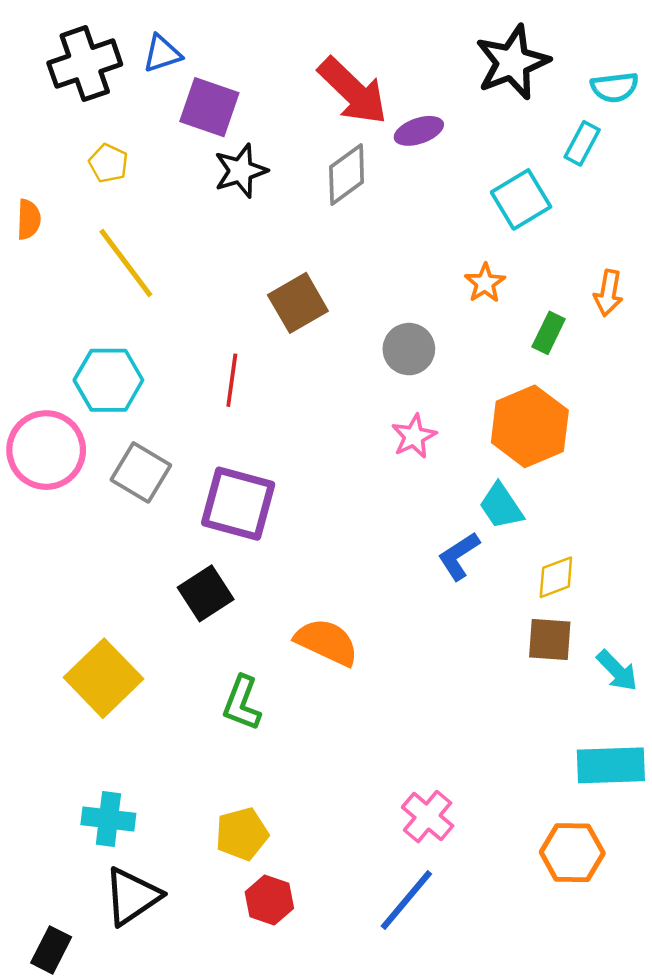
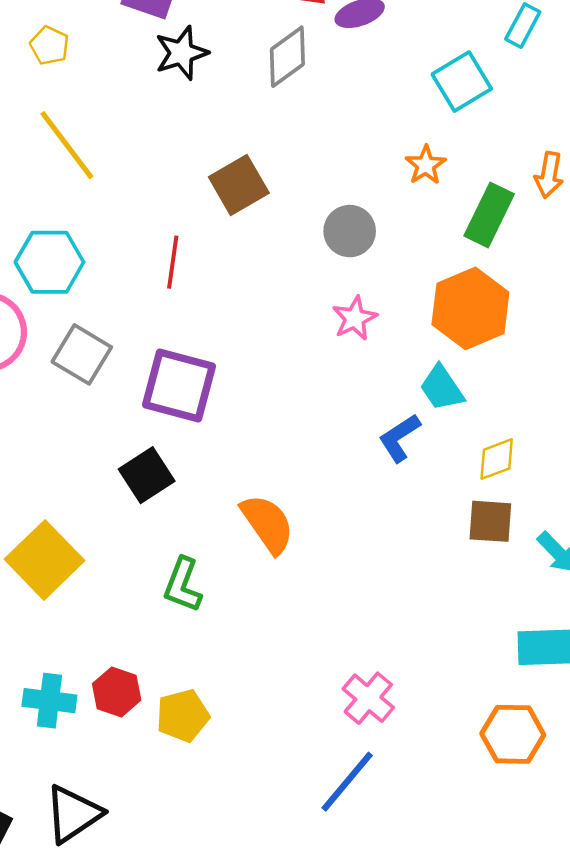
green rectangle: (549, 333) -> (489, 215), size x1.5
orange semicircle: (327, 642) -> (267, 524), turned 30
black triangle: (132, 896) -> (73, 814), moved
red hexagon: (269, 900) -> (117, 692), moved

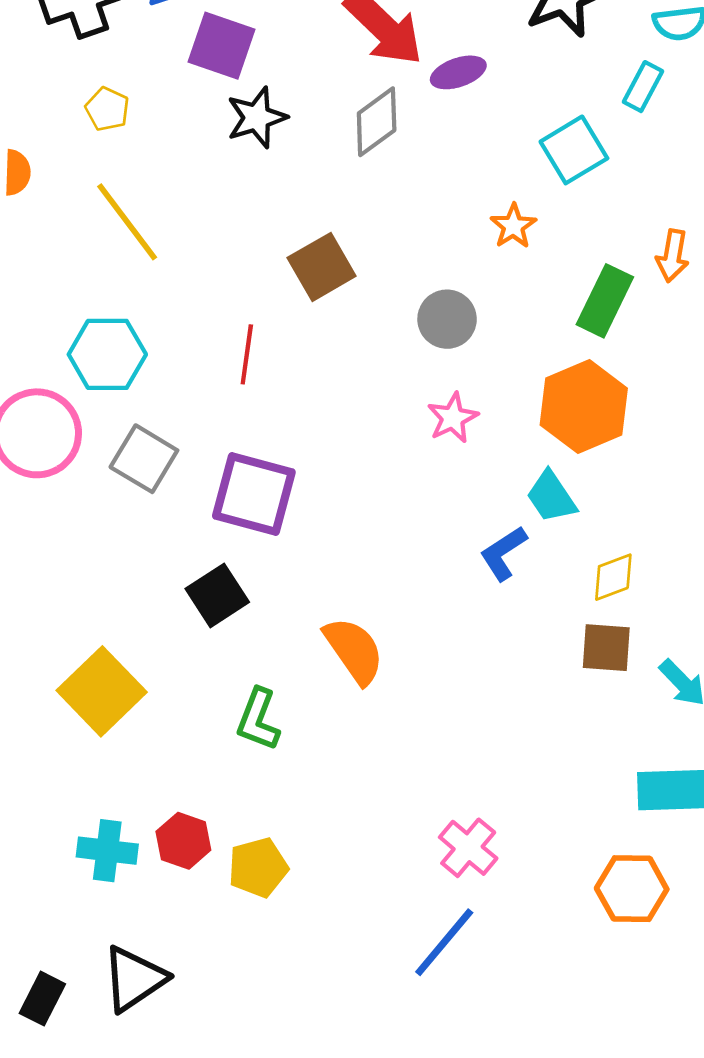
orange star: (426, 165) -> (513, 226), moved

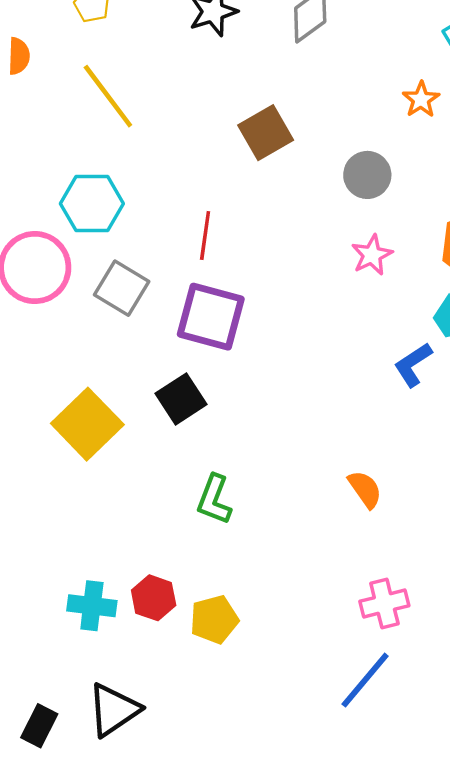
red line: (247, 354) -> (205, 236), moved
orange semicircle: (354, 650) -> (365, 489), moved, size x0.7
yellow square: (102, 691) -> (87, 424), moved
pink cross: (468, 848) -> (384, 604), turned 36

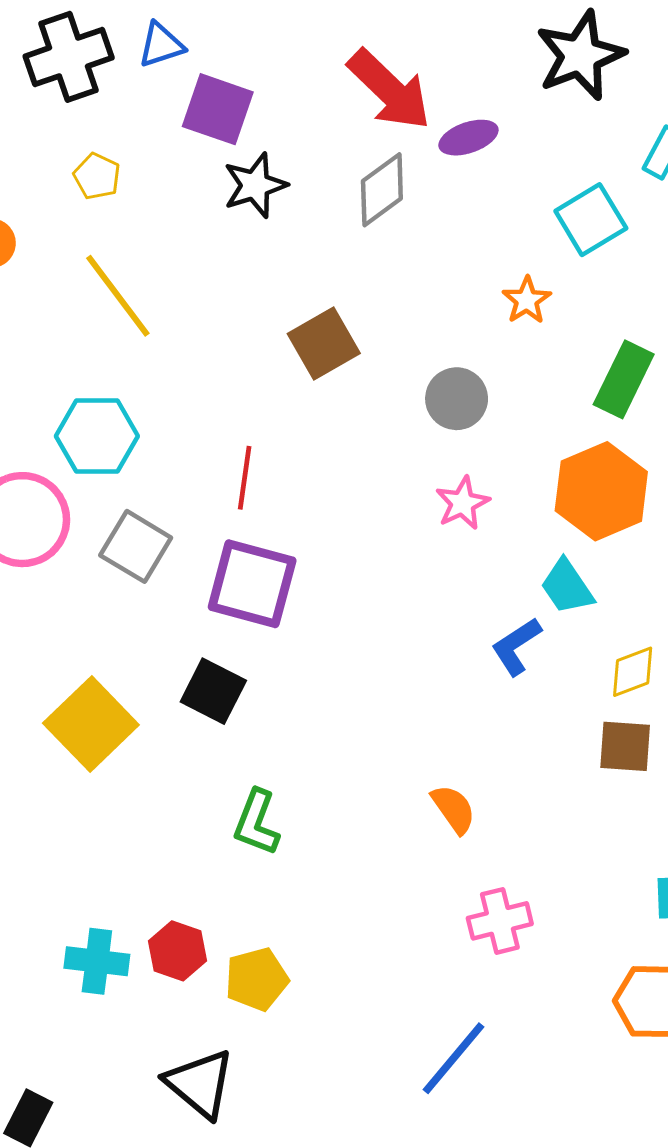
black square: (181, 399) -> (213, 691), turned -30
pink cross: (384, 604) -> (500, 921), moved
black triangle: (114, 710) -> (200, 1084), moved, turned -46

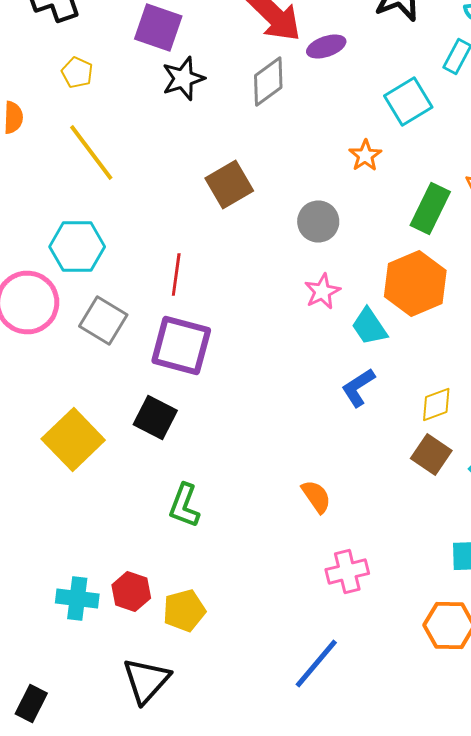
cyan trapezoid: (567, 587) -> (369, 326), moved
brown square: (625, 746) -> (431, 454), turned 30
black triangle: (200, 1084) -> (146, 680), turned 32

